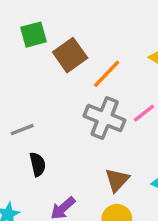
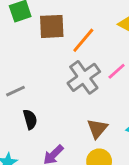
brown square: (70, 55) -> (52, 26), turned 36
gray cross: (105, 118) -> (84, 77), turned 36

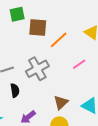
gray cross: (84, 77) -> (37, 69), moved

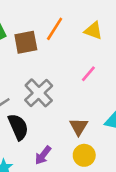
orange line: (59, 40) -> (55, 29), moved
black semicircle: (15, 90) -> (18, 127), size x1.5

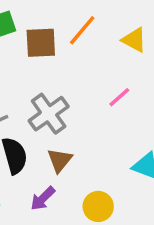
brown triangle: (79, 127) -> (60, 160), moved

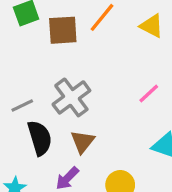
pink line: (119, 97) -> (149, 94), moved

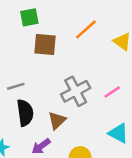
brown square: (63, 30) -> (45, 45), moved
gray cross: (71, 97) -> (76, 91), moved

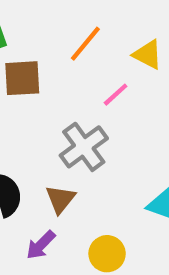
pink line: (112, 92) -> (116, 95), moved

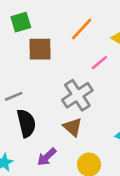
brown triangle: (60, 199) -> (73, 127), moved, turned -30

